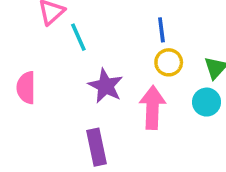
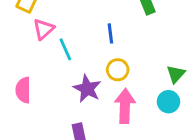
blue line: (161, 30) -> (110, 33), moved
yellow circle: (169, 62) -> (118, 70), moved

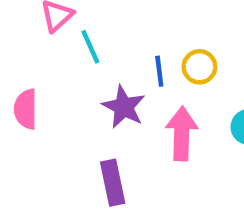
blue line: (110, 33) -> (159, 71), moved
yellow circle: (118, 70) -> (199, 67), moved

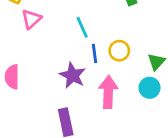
cyan line: (90, 47) -> (82, 27), moved

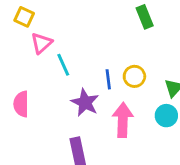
cyan line: (82, 27) -> (63, 65), moved

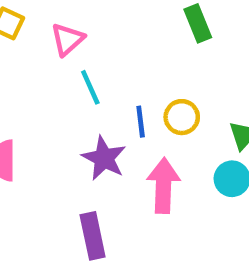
pink triangle: (42, 43) -> (67, 39), moved
cyan line: (63, 65) -> (90, 87), moved

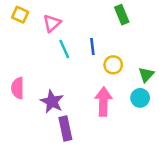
blue line: (141, 122) -> (92, 46), moved
purple star: (104, 158) -> (52, 102), moved

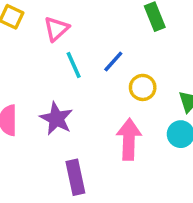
blue line: (92, 46) -> (113, 62), turned 49
purple star: (52, 102) -> (56, 119), moved

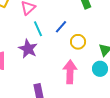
purple star: (56, 119) -> (28, 49), moved

